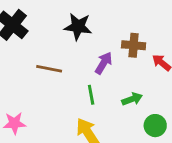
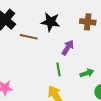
brown cross: (134, 45) -> (88, 22), moved
brown line: (49, 69) -> (29, 37), moved

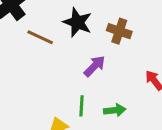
brown cross: (88, 22) -> (119, 31), moved
green line: (58, 69) -> (82, 106), moved

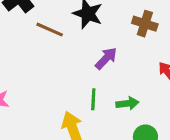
brown cross: (119, 31) -> (145, 24), moved

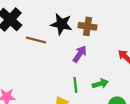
brown cross: (145, 24) -> (88, 26), moved

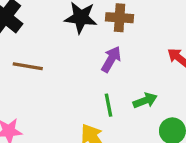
brown line: (36, 40) -> (28, 66), moved

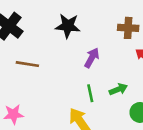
brown cross: (120, 18) -> (128, 28), moved

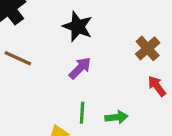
brown cross: (128, 28) -> (148, 48), turned 30
purple arrow: (92, 58) -> (80, 68), moved

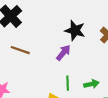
black star: (78, 27) -> (75, 30), moved

